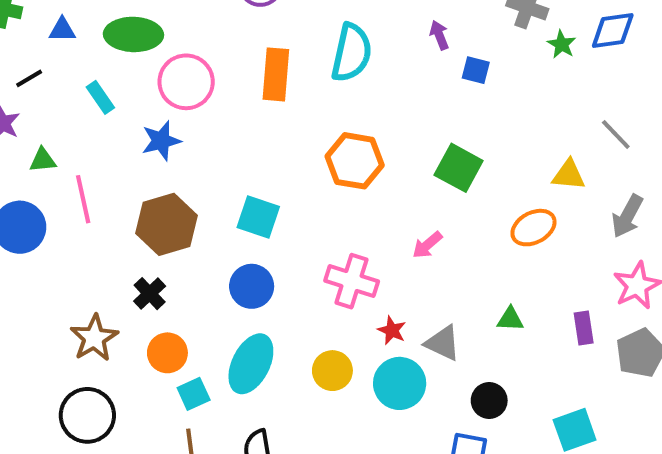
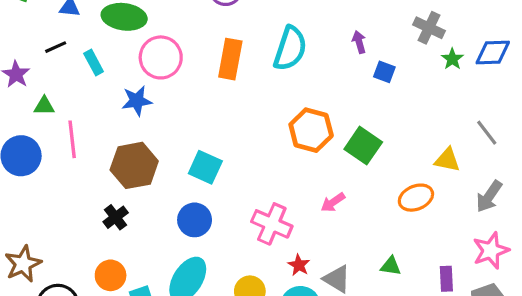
black line: (29, 78) -> (56, 47), moved
orange hexagon: (355, 161) -> (311, 130), moved
brown star: (94, 338) -> (23, 264), moved
orange circle: (167, 353) -> (111, 275), moved

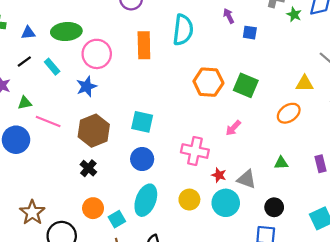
pink line: (72, 139) -> (48, 122), turned -50

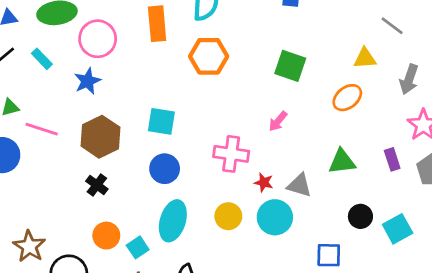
orange hexagon: (208, 82) -> (209, 56), moved
green triangle: (281, 163) -> (342, 162), size x1.5
black circle: (274, 207) -> (360, 216), moved

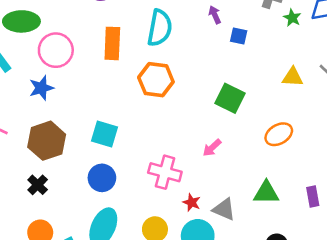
yellow triangle: (365, 58) -> (293, 77), moved

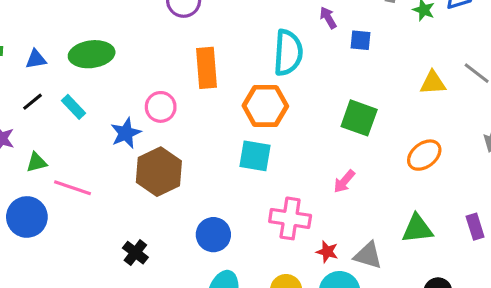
cyan semicircle: (160, 28) -> (288, 53), moved
pink circle: (56, 50) -> (161, 107), moved, size x0.7
cyan square: (105, 134) -> (255, 156), moved
brown hexagon: (47, 141) -> (159, 172), moved

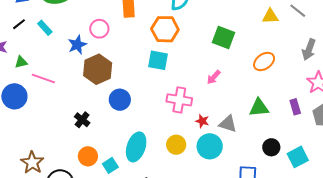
blue circle: (213, 235) -> (120, 100), moved

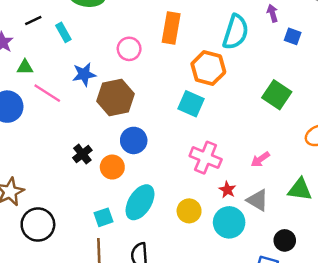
blue star: (77, 45) -> (84, 74), moved
pink arrow: (214, 77) -> (260, 159), moved
black circle: (271, 147) -> (285, 240), moved
orange circle: (88, 156) -> (112, 167), moved

